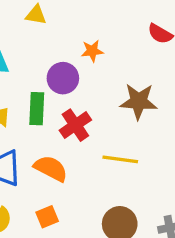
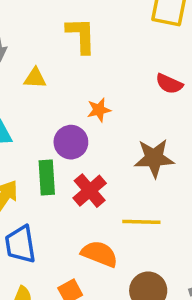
orange semicircle: (51, 168) -> (99, 254), moved

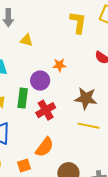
yellow L-shape: (81, 35) -> (78, 22), moved
yellow line: (141, 222) -> (89, 126), moved
orange semicircle: (99, 254) -> (45, 147), turned 95

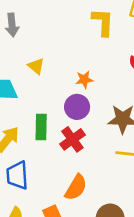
yellow triangle: (26, 40) -> (36, 66), moved, turned 32
purple circle: (40, 81) -> (77, 107), moved

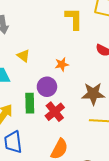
purple circle: (77, 107) -> (47, 87), moved

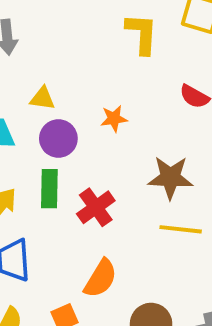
yellow triangle: (23, 56) -> (43, 98), turned -32
purple circle: (47, 87) -> (58, 139), moved

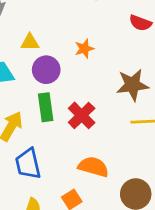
orange semicircle: (100, 278) -> (93, 167), turned -96

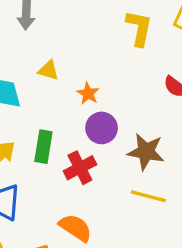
orange star: (84, 49) -> (88, 93), moved, turned 30
purple circle: (46, 70) -> (102, 128), moved

